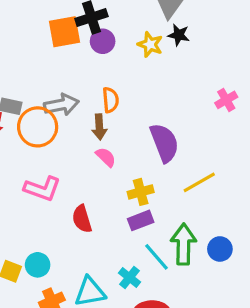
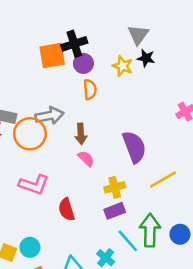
orange semicircle: (111, 100) -> (90, 89), moved

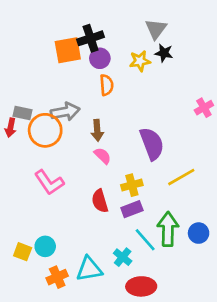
yellow star: (123, 66) -> (140, 61), turned -30
pink L-shape: (34, 185) -> (49, 182), turned 36
red semicircle: (66, 209) -> (100, 201), moved

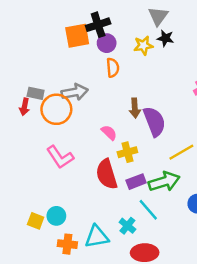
brown arrow: (97, 130) -> (135, 108), moved
yellow cross: (132, 185) -> (127, 152), moved
red semicircle: (100, 201) -> (107, 174), size x1.4
green arrow: (168, 229) -> (164, 182), moved, turned 72
orange cross: (57, 277) -> (67, 244), turned 30

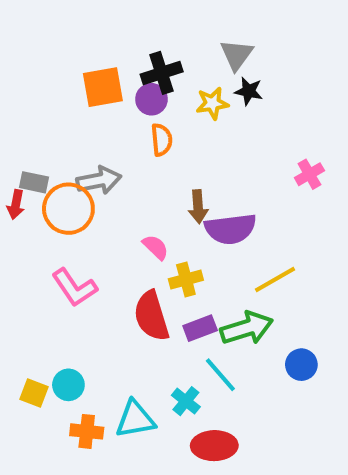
black cross: (98, 25) -> (162, 73), moved
purple semicircle: (154, 122) -> (230, 229), turned 104

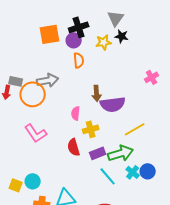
pink semicircle: (156, 247) -> (76, 113), turned -128
red semicircle: (151, 316) -> (74, 147), size x0.7
cyan cross: (186, 401) -> (133, 172), moved

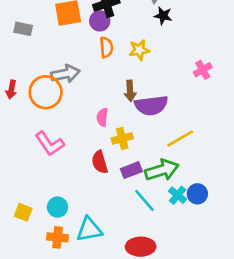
yellow star: (104, 42) -> (139, 50), moved
gray rectangle: (16, 81) -> (23, 29), moved
cyan circle: (33, 181) -> (57, 207), moved

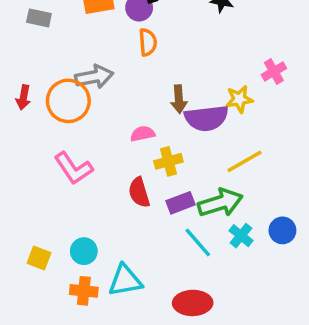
yellow star: (139, 50) -> (239, 99), moved
pink semicircle: (102, 117) -> (143, 134), turned 72
blue circle: (197, 194) -> (282, 230), moved

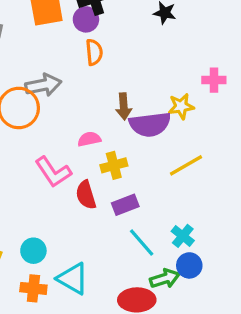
pink cross: (274, 72) -> (214, 80), turned 30
pink L-shape: (73, 168) -> (53, 172), moved
green arrow: (220, 203) -> (165, 279), moved, size x0.7
blue circle: (282, 230) -> (189, 265), moved
cyan triangle: (125, 280) -> (73, 279), turned 40

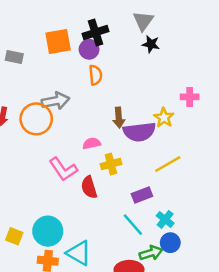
yellow star: (181, 106) -> (164, 118), turned -30
purple rectangle: (125, 205) -> (142, 195), moved
cyan circle: (33, 251) -> (48, 231), size x1.5

